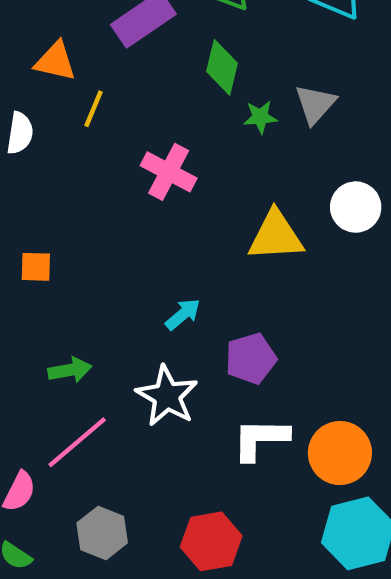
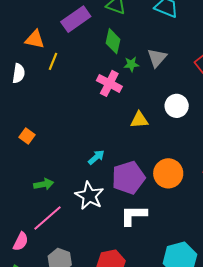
pink cross: (169, 172) -> (109, 83), moved
yellow triangle: (276, 236) -> (139, 120), size x0.7
orange square: (36, 267) -> (27, 136), turned 35
purple pentagon: (251, 358) -> (128, 178), size x1.4
orange circle: (340, 453) -> (168, 173), moved

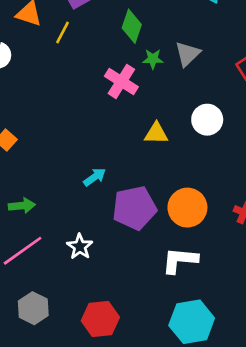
yellow line: (53, 61) -> (63, 33), moved
white star: (89, 196) -> (80, 247), moved, size x0.7
white L-shape: (133, 215) -> (180, 260), moved

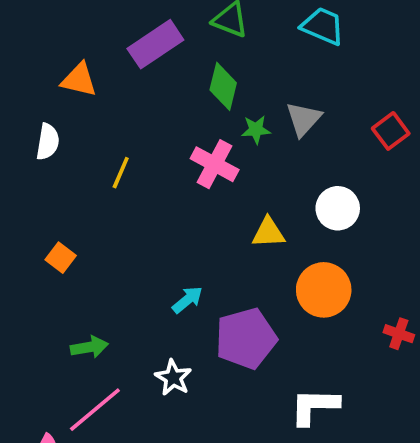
yellow line: (63, 33) -> (121, 173), moved
orange circle: (187, 208) -> (324, 290), moved
white star: (80, 247) -> (173, 378), moved

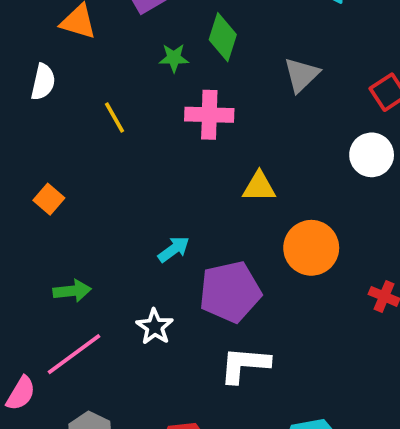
green star: (256, 130) -> (174, 58), moved
pink cross: (215, 164) -> (209, 115), turned -30
yellow line: (121, 173) -> (114, 118), turned -56
white circle: (338, 208) -> (372, 155), moved
white L-shape: (314, 406) -> (245, 365), moved

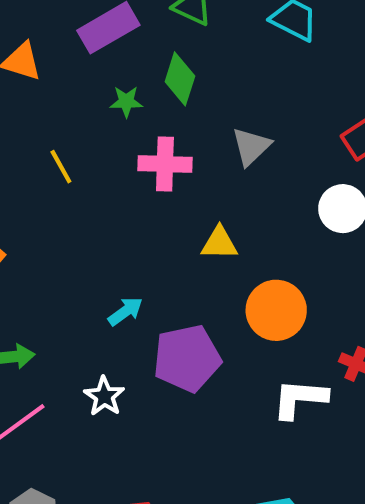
gray triangle: (301, 75) -> (251, 146), moved
white L-shape: (245, 365) -> (300, 399), moved

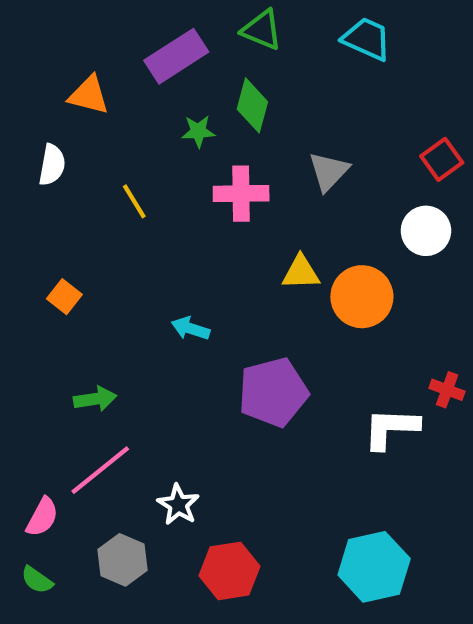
orange circle: (276, 310) -> (362, 297), moved
cyan arrow: (125, 311) -> (191, 328), moved, turned -123
white star: (104, 396) -> (178, 505), moved

